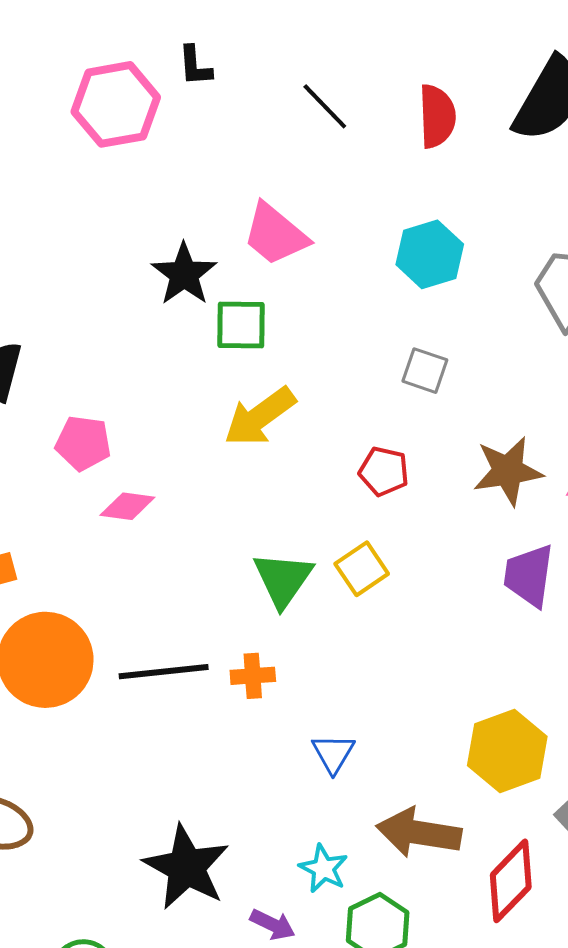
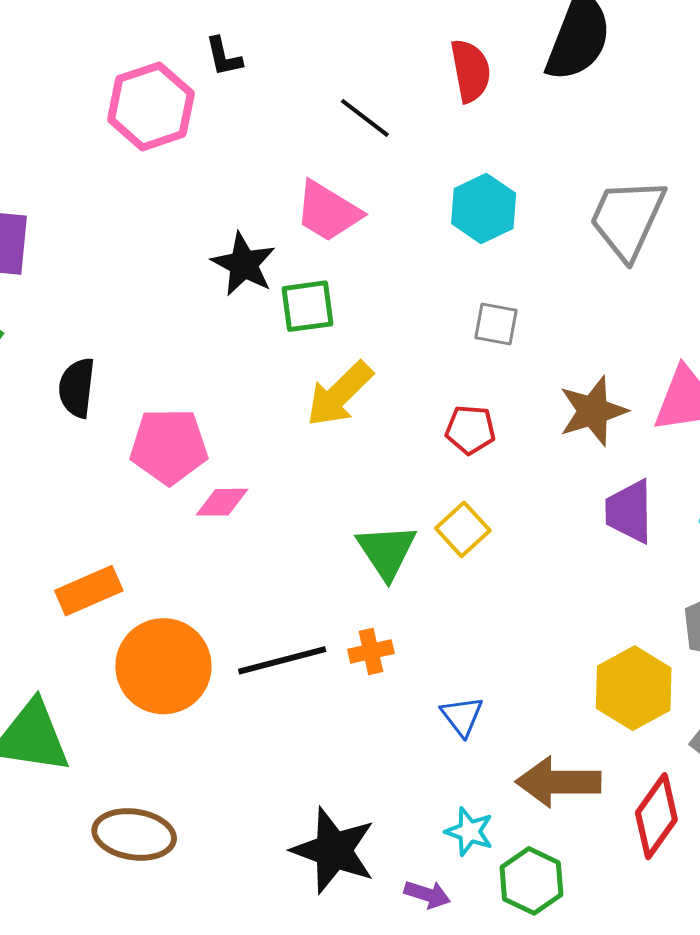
black line: (325, 106) -> (365, 118), moved
pink pentagon: (83, 443) -> (169, 446), size x1.4

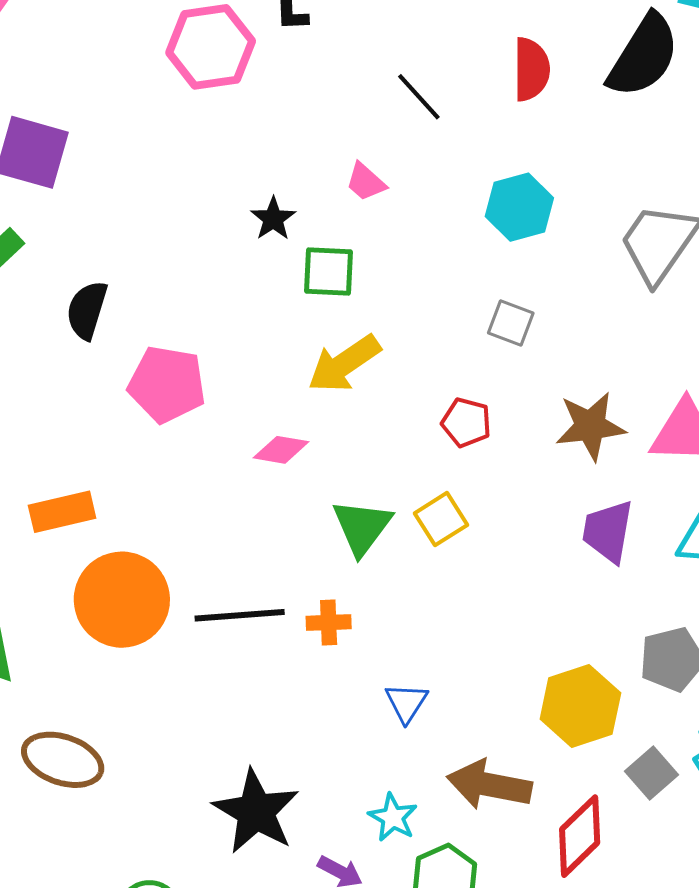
pink trapezoid: (328, 211) -> (366, 182), size x0.6
black star: (244, 264) -> (273, 219), size x0.7
pink diamond: (222, 502) -> (281, 450), moved

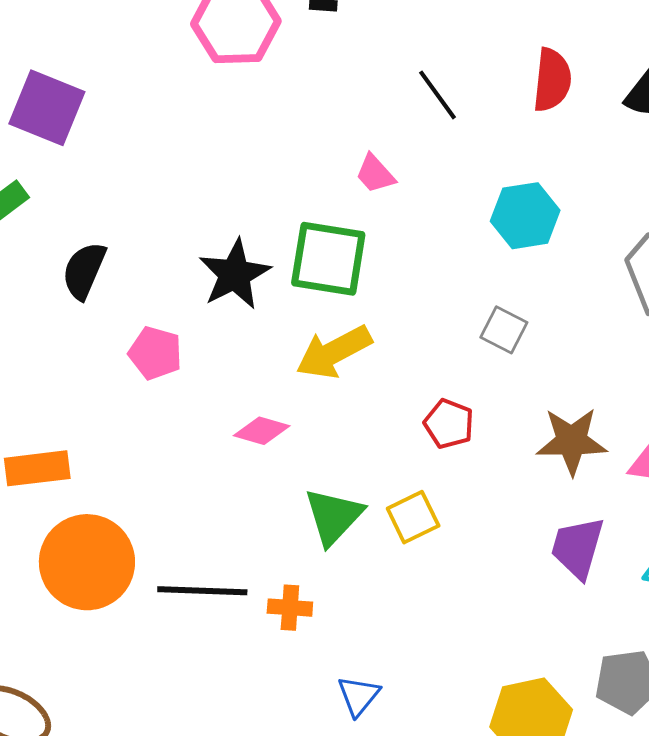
black star: (273, 219) -> (235, 274), moved, size x1.6
green square: (328, 271) -> (328, 259), size x1.4
pink pentagon: (167, 384) -> (155, 353), size x0.7

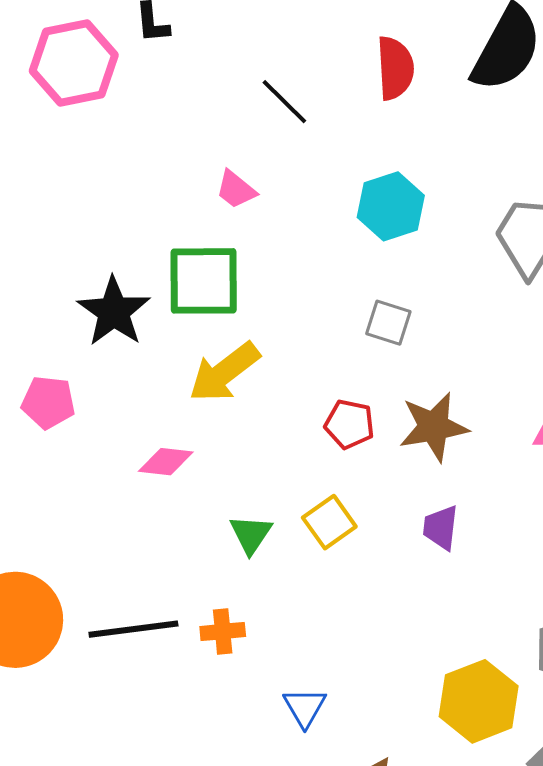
brown star: (572, 441) -> (434, 427), moved
green triangle: (334, 516) -> (251, 534), size x0.7
purple trapezoid: (578, 548) -> (441, 528), moved, size x0.7

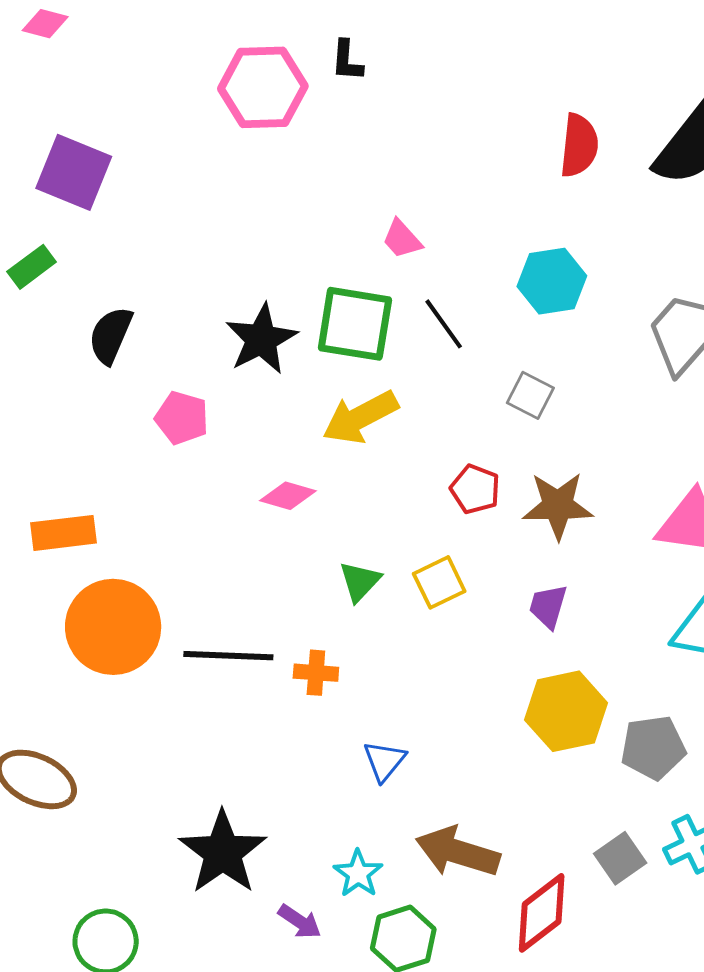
black line: (284, 102) -> (444, 324), moved
yellow hexagon: (479, 701) -> (566, 711), moved

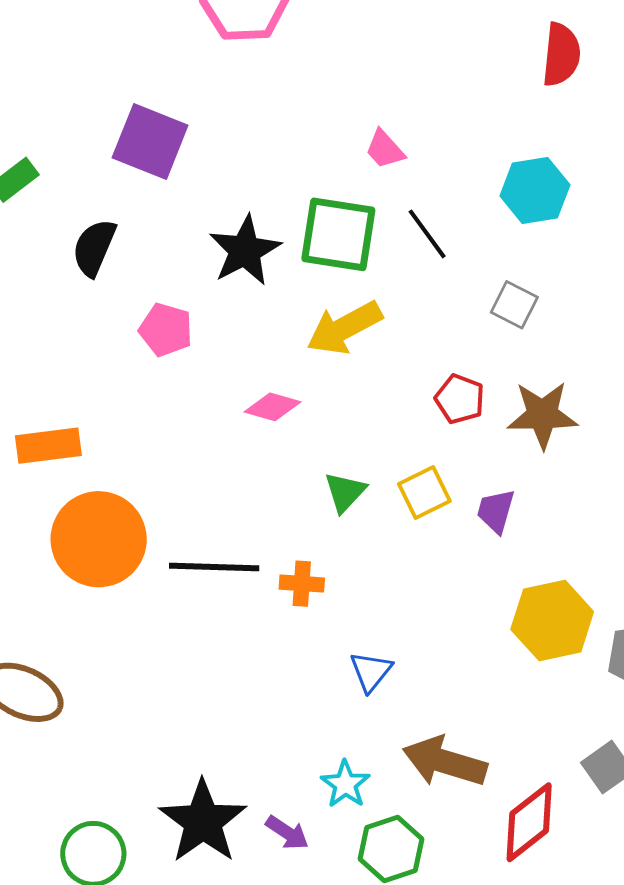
purple square: (74, 172) -> (150, 141), moved
purple trapezoid: (548, 606) -> (496, 511), moved
black star: (223, 852) -> (203, 822), moved

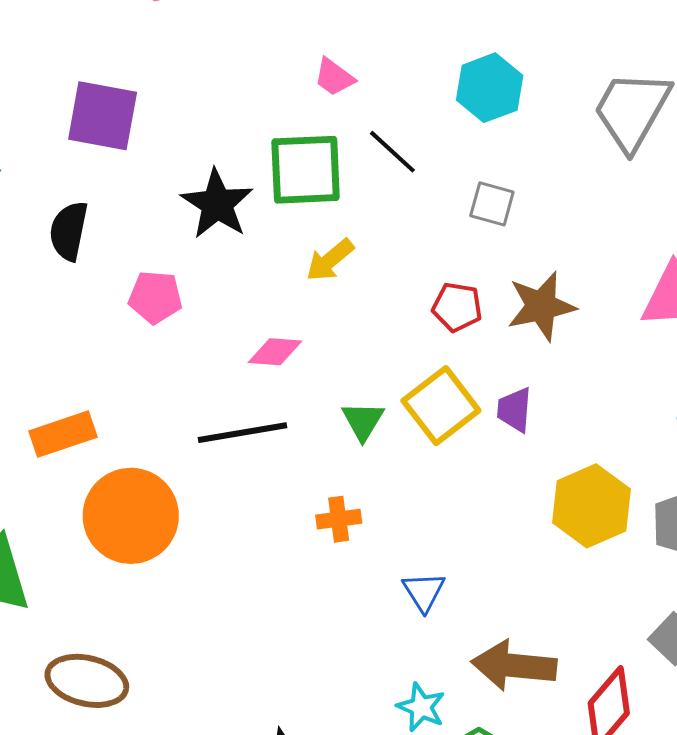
yellow arrow: (344, 328) -> (330, 260), size x0.7
yellow square: (424, 492) -> (441, 406), size x1.4
black line: (214, 567) -> (242, 433), moved

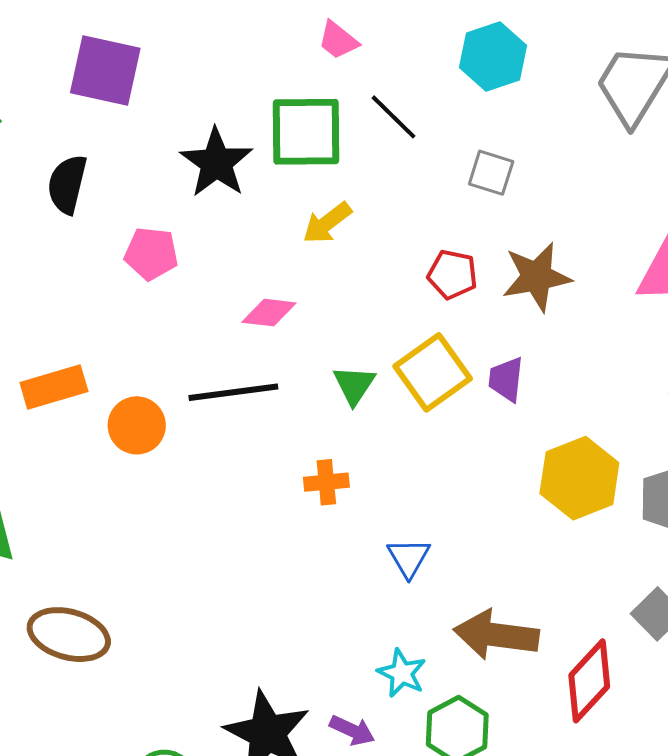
orange circle: (131, 516) -> (137, 425), moved, size x0.6

